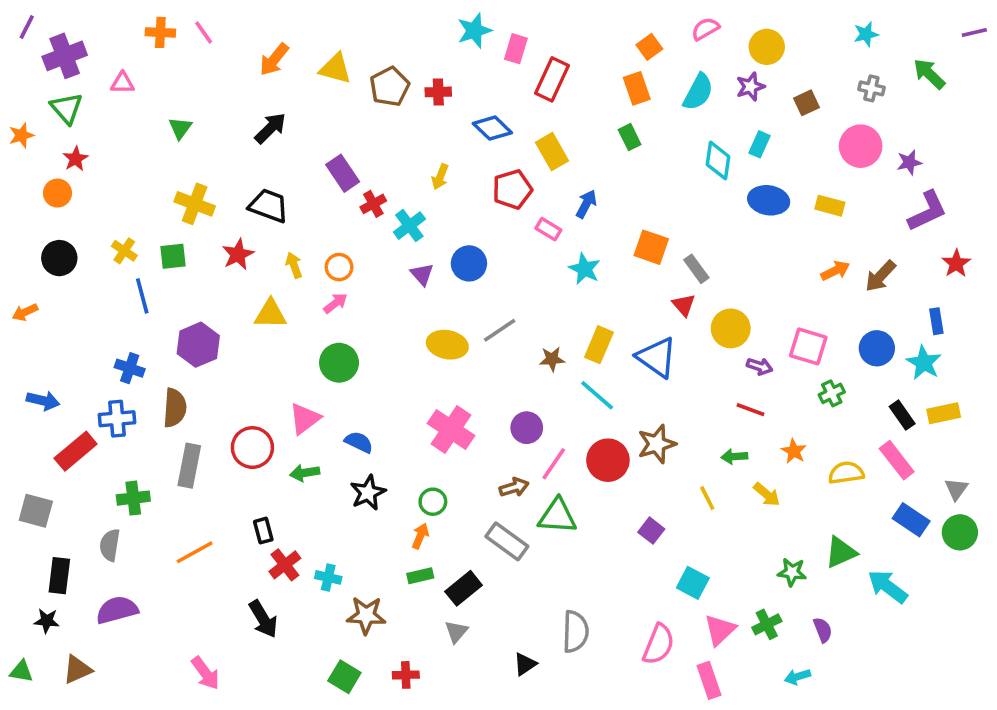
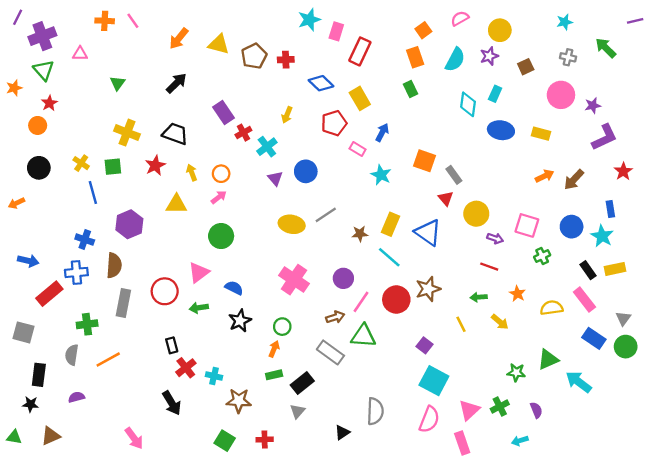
orange line: (195, 552) -> (108, 360), moved
cyan square: (693, 583) -> (434, 381), moved, size x1.4
purple semicircle: (117, 610) -> (76, 397), size x0.6

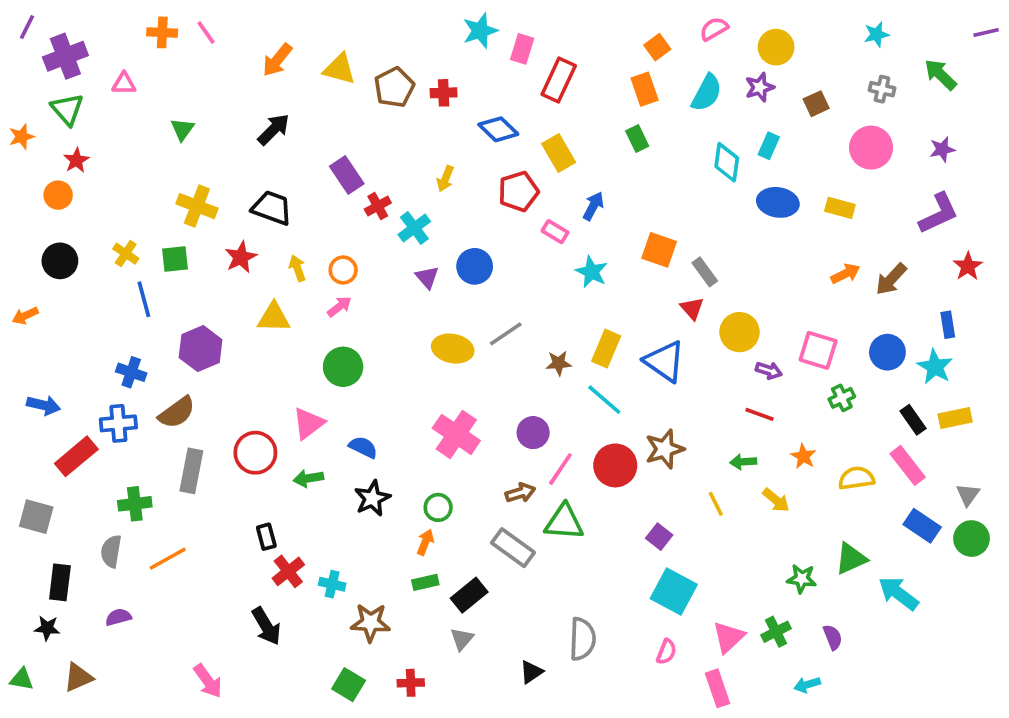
purple star: (593, 105) -> (942, 149), moved
brown semicircle: (114, 265) -> (177, 412), turned 50
pink semicircle: (429, 419) -> (666, 652), size x0.6

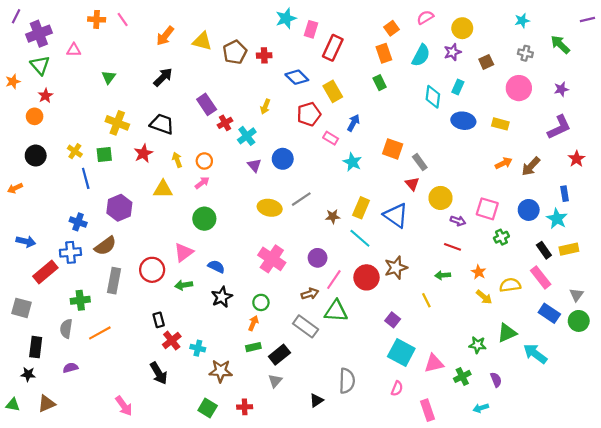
yellow arrow: (776, 500) -> (484, 297), moved
pink triangle: (729, 637) -> (434, 363), moved, turned 30

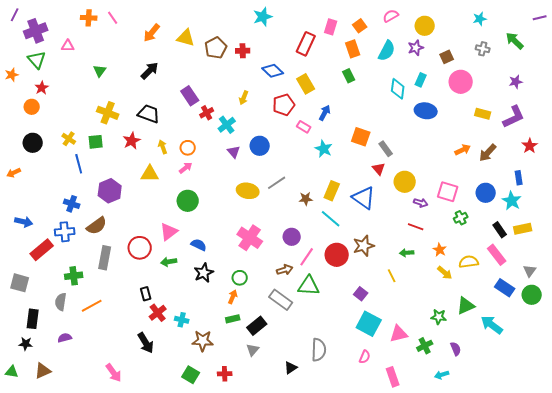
pink rectangle: (311, 29) -> (331, 27), moved
pink circle: (519, 88) -> (461, 82), moved
yellow rectangle: (500, 124) -> (483, 114), moved

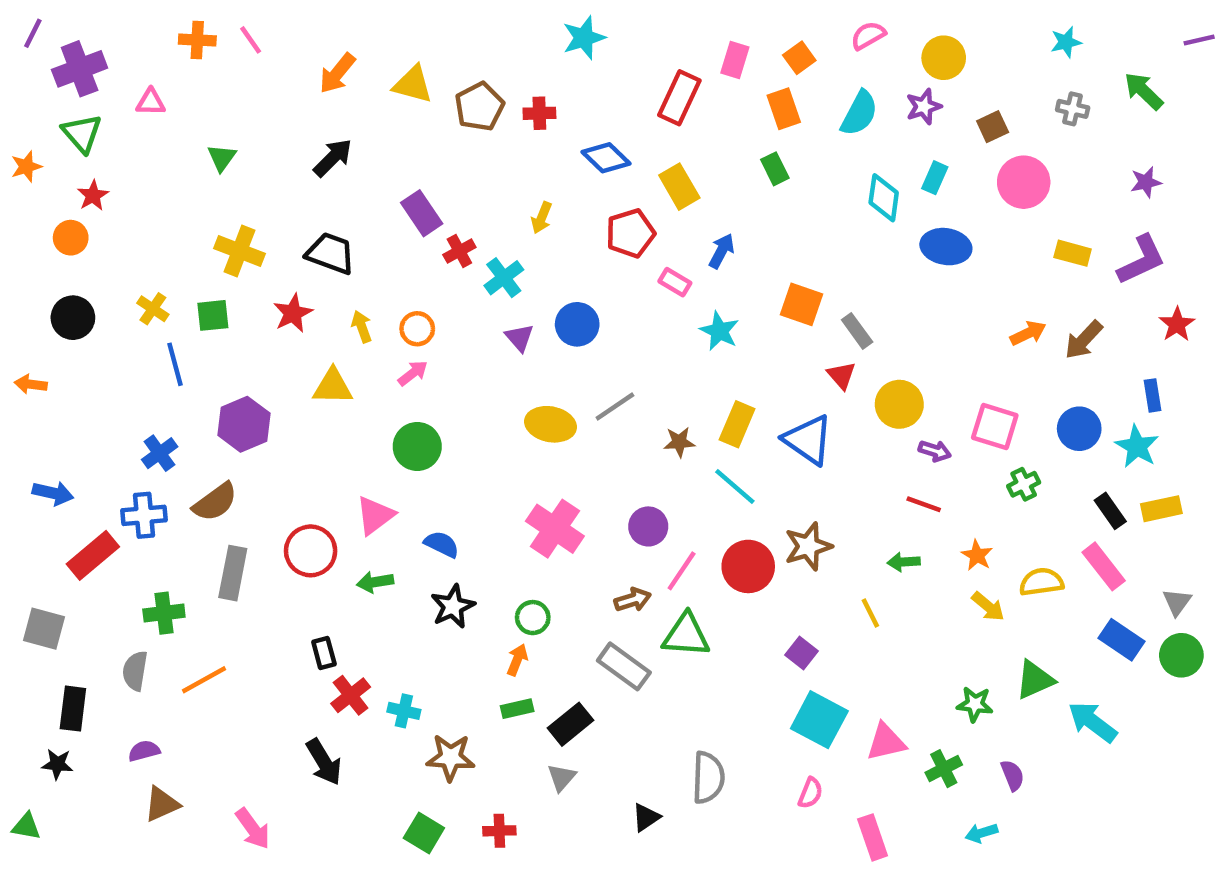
orange arrow: (14, 173) -> (31, 384), turned 32
blue cross: (72, 204) -> (160, 453), turned 35
brown triangle: (43, 371) -> (162, 804), moved

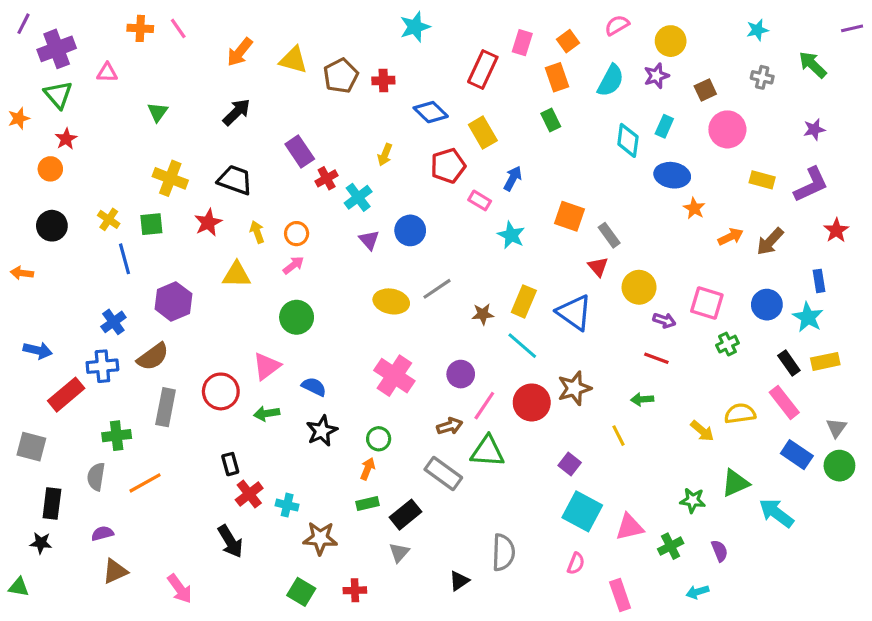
orange star: (977, 555) -> (694, 208), moved

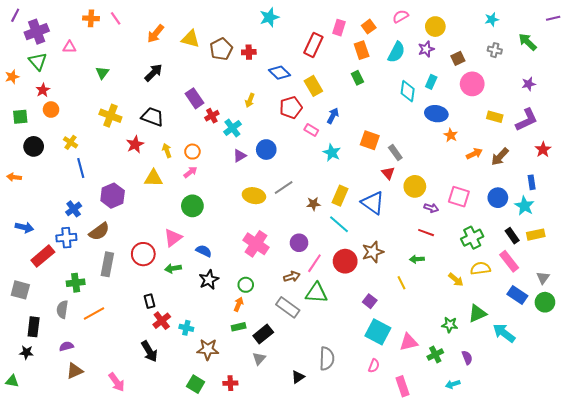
orange circle: (50, 169) -> (51, 110), moved
green square: (151, 224) -> (20, 117), moved
purple triangle: (369, 240) -> (240, 156), turned 40
green cross: (727, 344) -> (472, 238), moved, size x1.5

